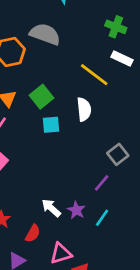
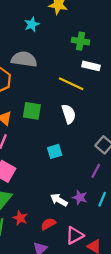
green square: (42, 97) -> (32, 111), turned -30
cyan square: (51, 125) -> (55, 151), moved
red semicircle: (33, 233) -> (48, 224), turned -136

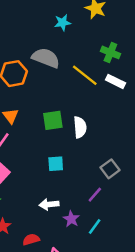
yellow line: (71, 84) -> (85, 75), moved
green square: (32, 111) -> (53, 120), moved, turned -30
white arrow: (59, 200) -> (49, 204), moved, turned -49

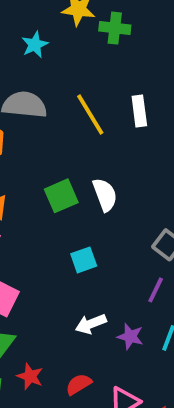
green cross: (110, 52) -> (115, 28), moved
yellow line: (85, 75) -> (90, 115), turned 36
white rectangle: (116, 81) -> (139, 111), turned 72

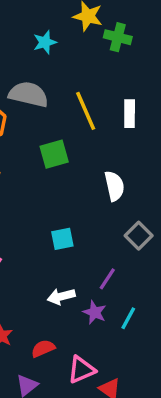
white semicircle: (105, 195) -> (114, 186), moved
green square: (61, 196) -> (54, 154), moved
purple line: (156, 290) -> (107, 279), moved

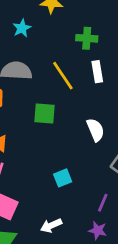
green cross: (118, 37) -> (87, 38), moved
green square: (54, 154) -> (45, 113), turned 30
white arrow: (61, 296) -> (51, 226), moved

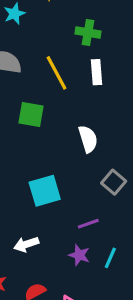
cyan square: (63, 178) -> (45, 191), size x1.5
purple line: (103, 203) -> (88, 224), turned 42

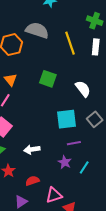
green square: (31, 114) -> (48, 79), moved
white semicircle: (88, 139) -> (83, 89), turned -30
cyan square: (45, 191) -> (66, 119), moved

